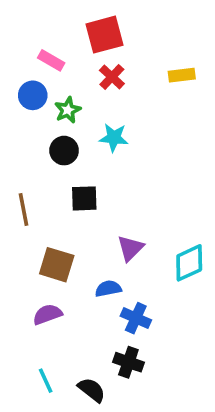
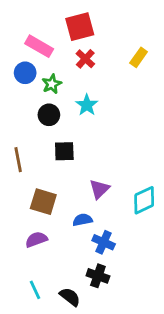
pink rectangle: (51, 60) -> (39, 46), size x1.4
yellow rectangle: (182, 75) -> (139, 57), turned -48
cyan star: (114, 138) -> (87, 105), turned 30

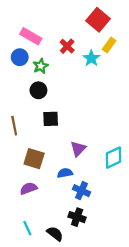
red square: (80, 27) -> (98, 20), moved, turned -35
cyan star: (87, 105) -> (91, 58), moved

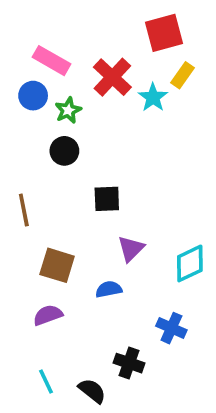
red square: (98, 20) -> (164, 33), turned 35
red cross: (67, 46) -> (112, 77), size x1.5
black square: (51, 119) -> (107, 199), moved
blue cross: (81, 191) -> (171, 328), moved

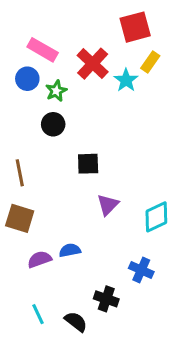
brown square: (57, 265) -> (20, 218), moved
blue semicircle: (109, 289) -> (70, 250), moved

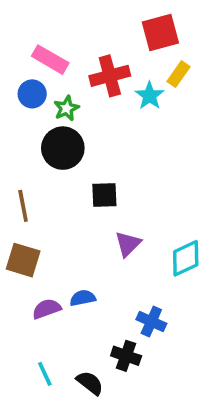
red cross: (93, 64) -> (110, 76), turned 32
black circle: (53, 124) -> (63, 148), size x1.5
blue cross: (141, 270) -> (151, 321), moved

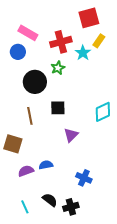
green star: (66, 108) -> (58, 68), moved
brown line: (23, 206) -> (30, 116), moved
cyan diamond: (186, 258) -> (103, 112), moved
black cross: (126, 356) -> (71, 207), moved, turned -35
black semicircle: (90, 383) -> (50, 200), moved

